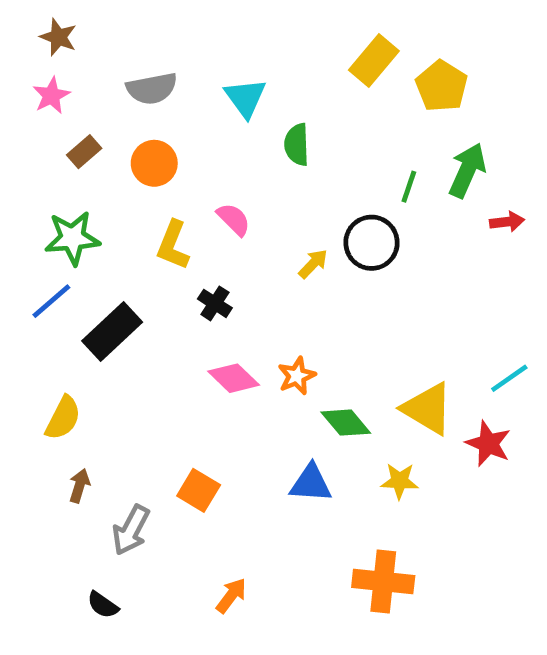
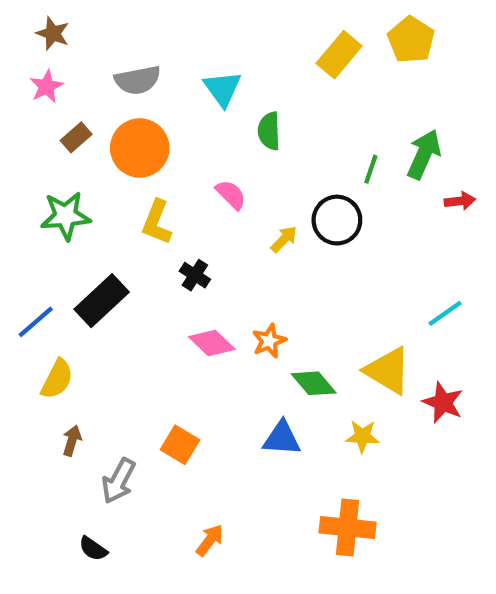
yellow pentagon: (442, 86) -> (411, 40), moved
orange circle: (154, 163) -> (140, 148), size x1.4
pink semicircle: (234, 219) -> (231, 195), moved
blue line: (51, 301) -> (36, 322), moved
cyan line: (509, 378) -> (445, 313), moved

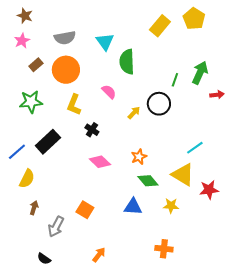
green semicircle: (269, 131) -> (127, 62), size x1.4
cyan line: (445, 313) -> (195, 148), moved
orange star: (269, 341) -> (139, 157), moved
red star: (443, 402) -> (209, 190), turned -30
orange cross: (348, 527) -> (164, 249), size x0.7

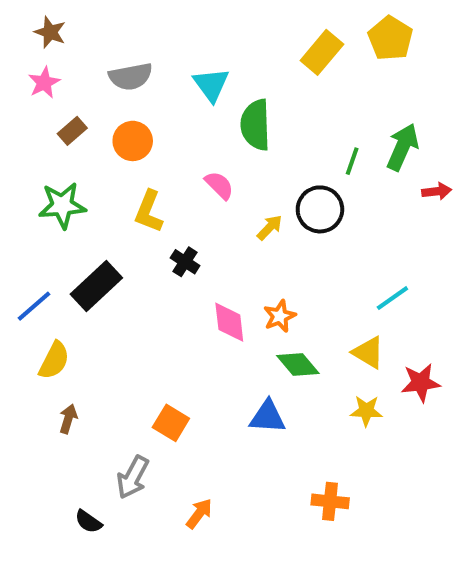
orange circle: (66, 70) -> (133, 141), size x0.7
pink diamond: (100, 162) -> (229, 322), moved, turned 40
yellow triangle: (183, 175) -> (368, 352), size x0.7
yellow star: (171, 206) -> (366, 411), moved
gray arrow: (56, 227) -> (133, 477), moved

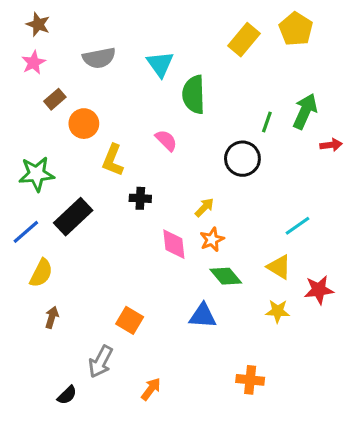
orange circle: (133, 141) -> (84, 124), moved
green star: (62, 205) -> (37, 174), moved
yellow arrow: (270, 228) -> (204, 207), moved
black cross: (185, 262) -> (140, 198), turned -30
black semicircle: (88, 522) -> (67, 395), turned -80

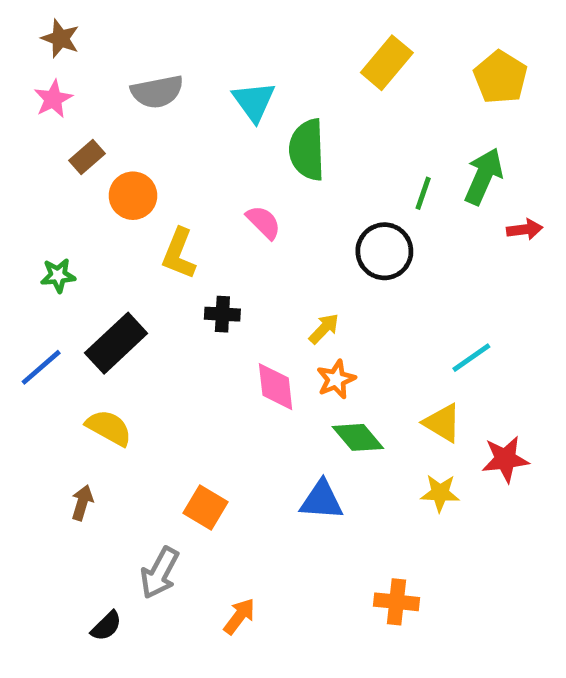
yellow pentagon: (296, 29) -> (500, 77), moved
green star: (37, 174) -> (58, 275), size x0.6
yellow semicircle: (41, 273) -> (109, 428), moved, turned -88

